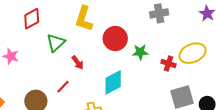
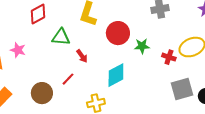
green triangle: (56, 43) -> (61, 37), turned 48

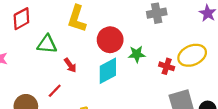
cyan diamond: (116, 75) -> (108, 71), moved

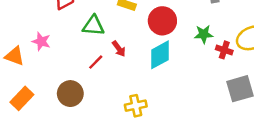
green star: (137, 54) -> (204, 34), moved
red line: (55, 91) -> (96, 62), moved

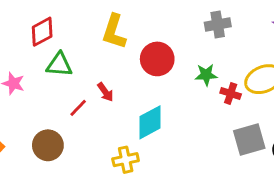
green triangle: (93, 26) -> (59, 65), moved
cyan diamond: (160, 55) -> (150, 122), moved

